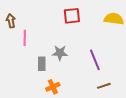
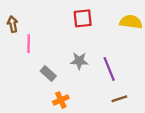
gray star: (60, 53) -> (79, 61), moved
gray rectangle: (42, 64) -> (48, 74), turned -48

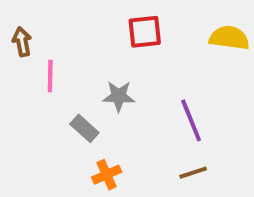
gray star: (79, 61) -> (119, 96), moved
brown line: (119, 99) -> (193, 173), moved

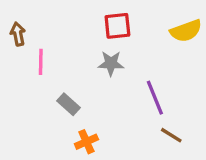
yellow semicircle: (229, 38) -> (186, 31), turned 152
gray star: (119, 96) -> (111, 63), moved
brown line: (193, 173) -> (171, 135), moved, turned 50

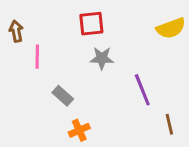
red square: (117, 26) -> (91, 24), moved
brown line: (171, 135) -> (169, 124), moved, turned 45

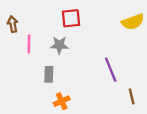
gray star: (102, 58) -> (59, 45), moved
gray rectangle: (63, 96) -> (49, 74), turned 49

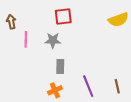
purple line: (111, 70) -> (88, 86), moved
gray rectangle: (49, 74) -> (60, 66), moved

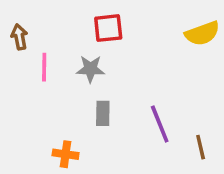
purple line: (88, 86) -> (160, 124), moved
orange cross: (55, 90) -> (66, 154), moved, turned 32

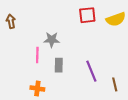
red square: (108, 28) -> (87, 15), moved
pink line: (44, 67) -> (37, 55), moved

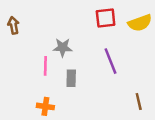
purple line: (91, 71) -> (110, 61), moved

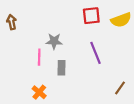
brown line: (139, 102) -> (120, 88), turned 48
orange cross: (45, 106) -> (39, 92), turned 32

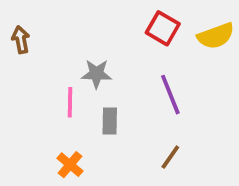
red square: (91, 16) -> (163, 28), turned 36
brown line: (120, 88) -> (170, 157), moved

